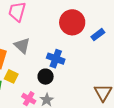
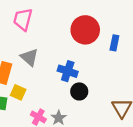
blue rectangle: (98, 35) -> (114, 43), turned -40
black circle: (46, 77) -> (79, 91), moved

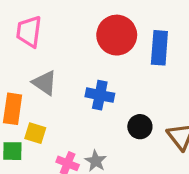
blue rectangle: (114, 43) -> (159, 48), size x1.5
black circle: (79, 91) -> (140, 127), moved

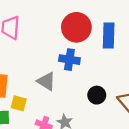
gray triangle: (45, 83) -> (46, 81), moved
blue cross: (100, 95) -> (69, 60), moved

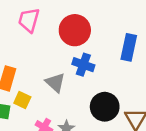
red circle: (76, 27) -> (75, 30), moved
black circle: (97, 95) -> (105, 107), size x1.5

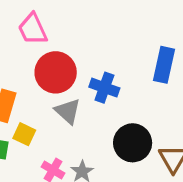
pink trapezoid: (29, 20) -> (33, 29), turned -40
red circle: (75, 30) -> (56, 72), moved

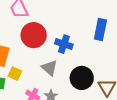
gray triangle: (68, 111) -> (50, 68), moved

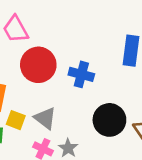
gray triangle: (50, 68) -> (45, 118), moved

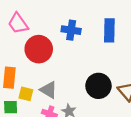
blue cross: (81, 74) -> (71, 30), moved

